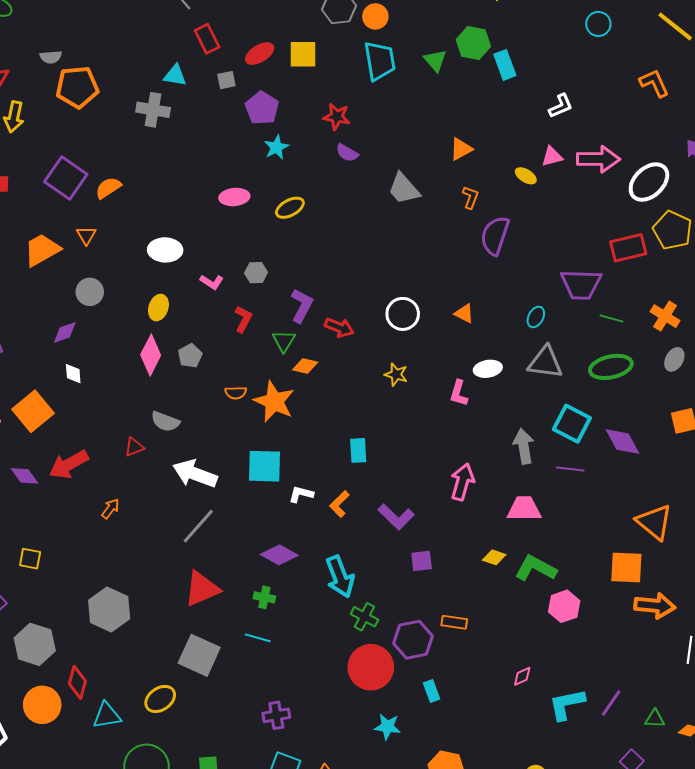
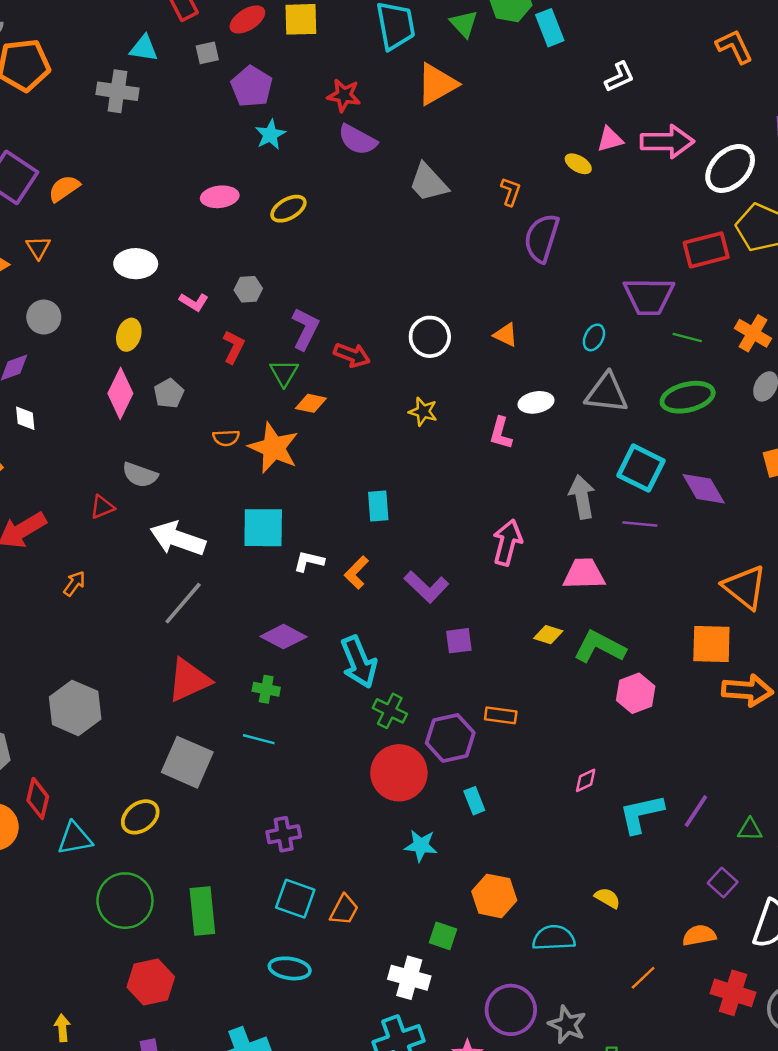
orange triangle: (461, 149) -> (437, 84), moved, size x1.5
purple semicircle: (347, 153) -> (357, 140), size x1.4

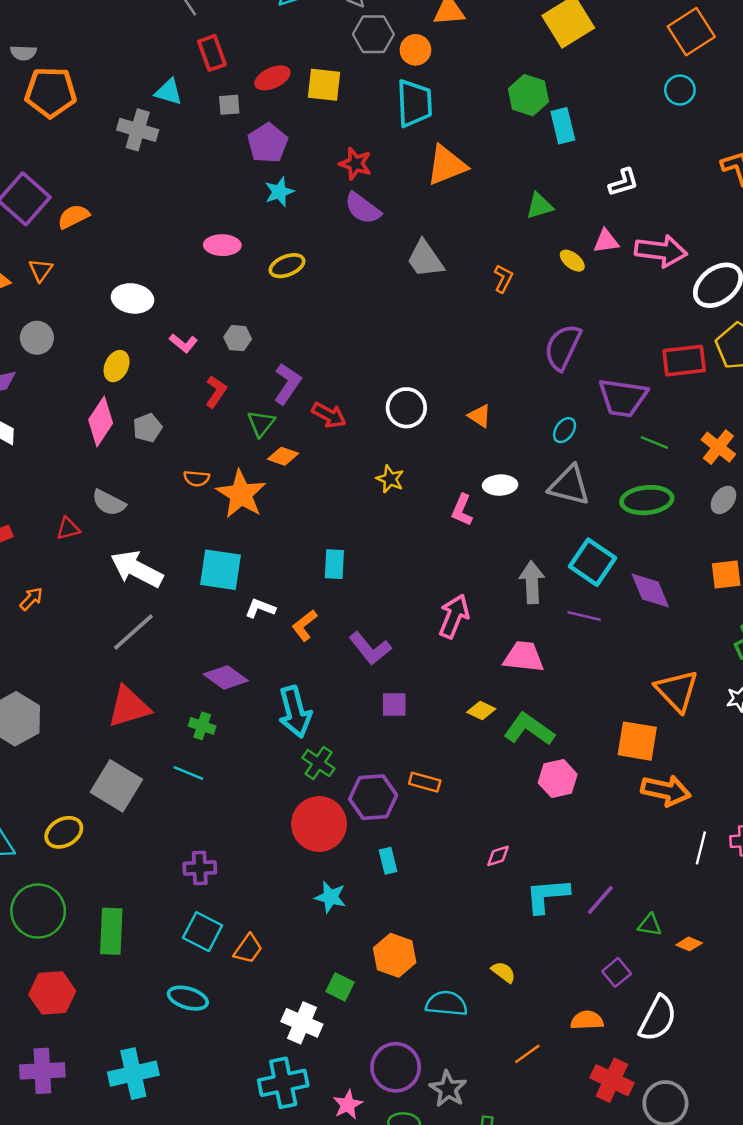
green triangle: (464, 24) -> (539, 206), moved, turned 48
purple semicircle: (542, 238) -> (563, 347), moved

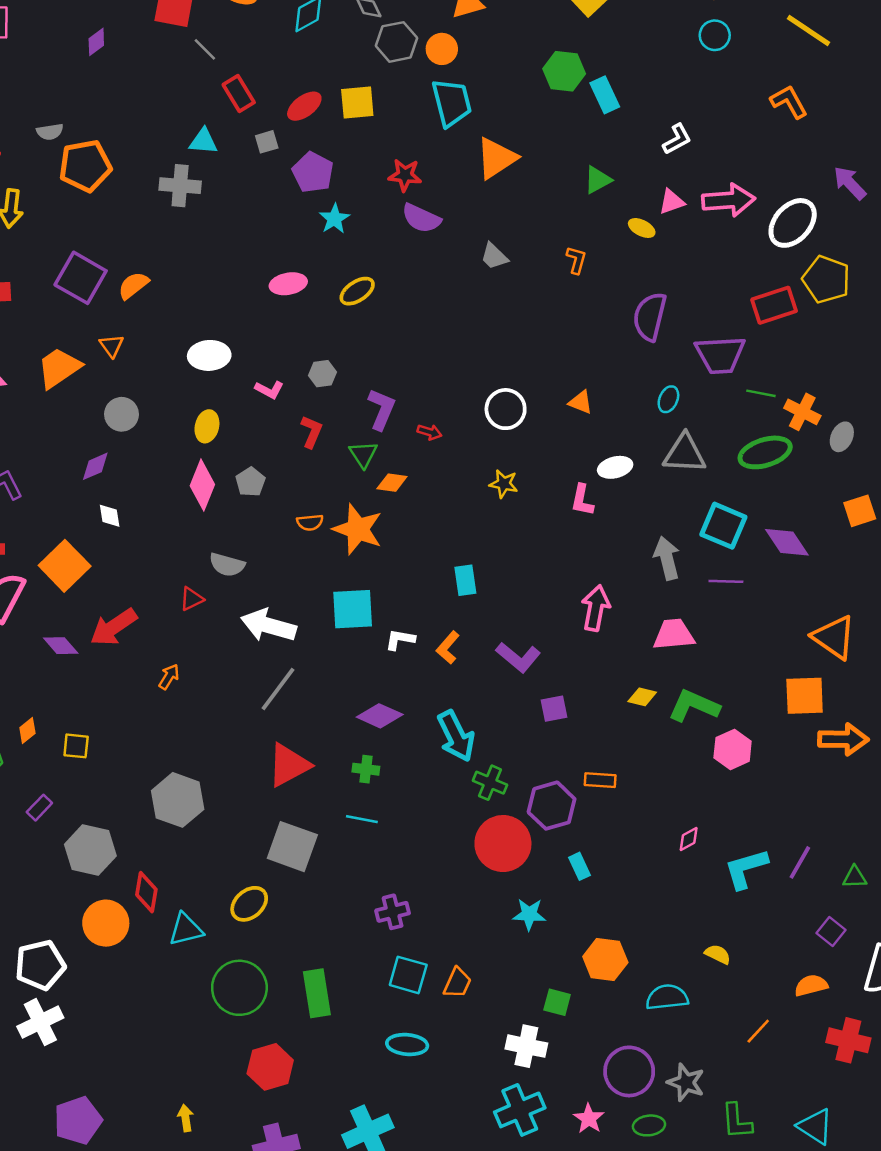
gray trapezoid: (425, 259) -> (494, 256), size x0.7
red arrow: (329, 415) -> (430, 432), size x0.7
orange cross: (718, 447) -> (802, 412), moved

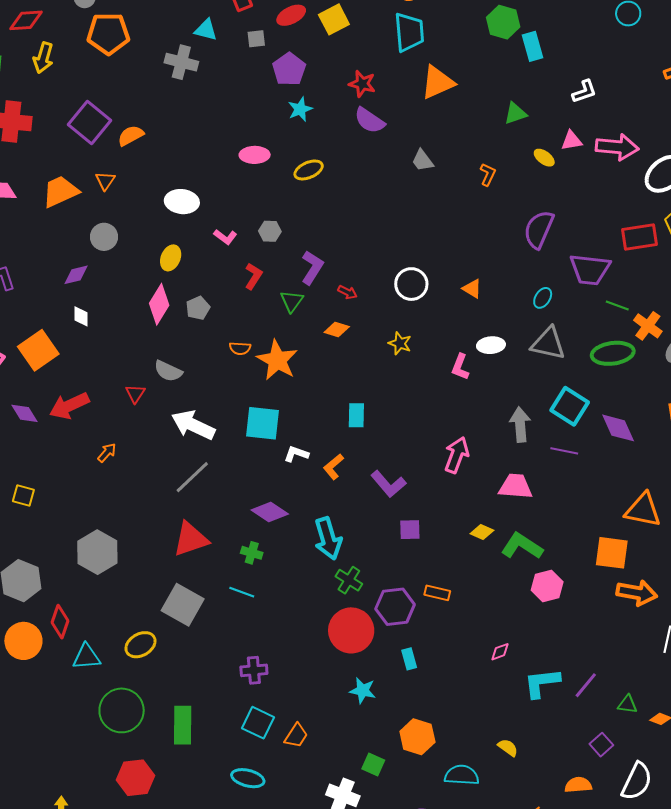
yellow square: (357, 103) -> (334, 19), turned -32
orange diamond: (392, 483) -> (337, 330), moved
red triangle: (192, 599) -> (135, 394), turned -40
orange triangle: (834, 637) -> (643, 510), turned -33

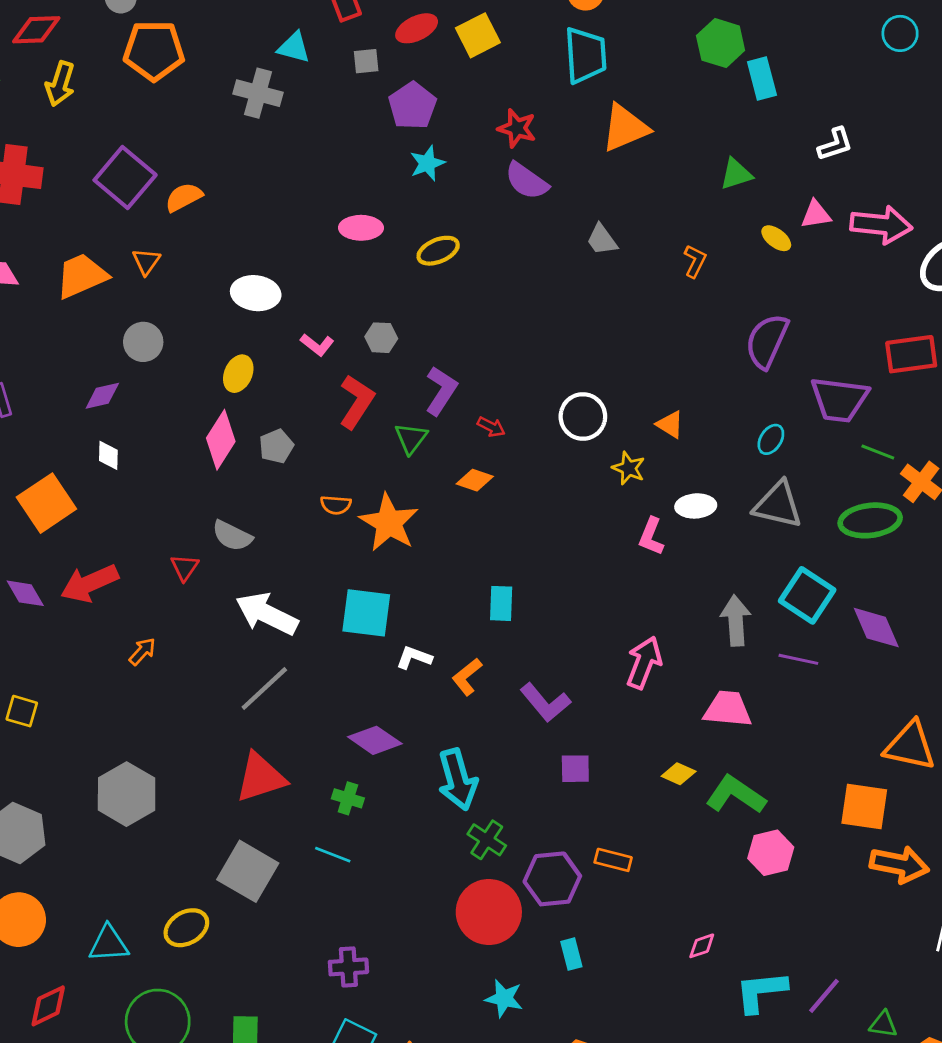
red L-shape: (253, 276) -> (357, 402), size x1.4
yellow star: (400, 343) -> (629, 468), moved
red diamond: (60, 622) -> (48, 1006), moved, turned 44

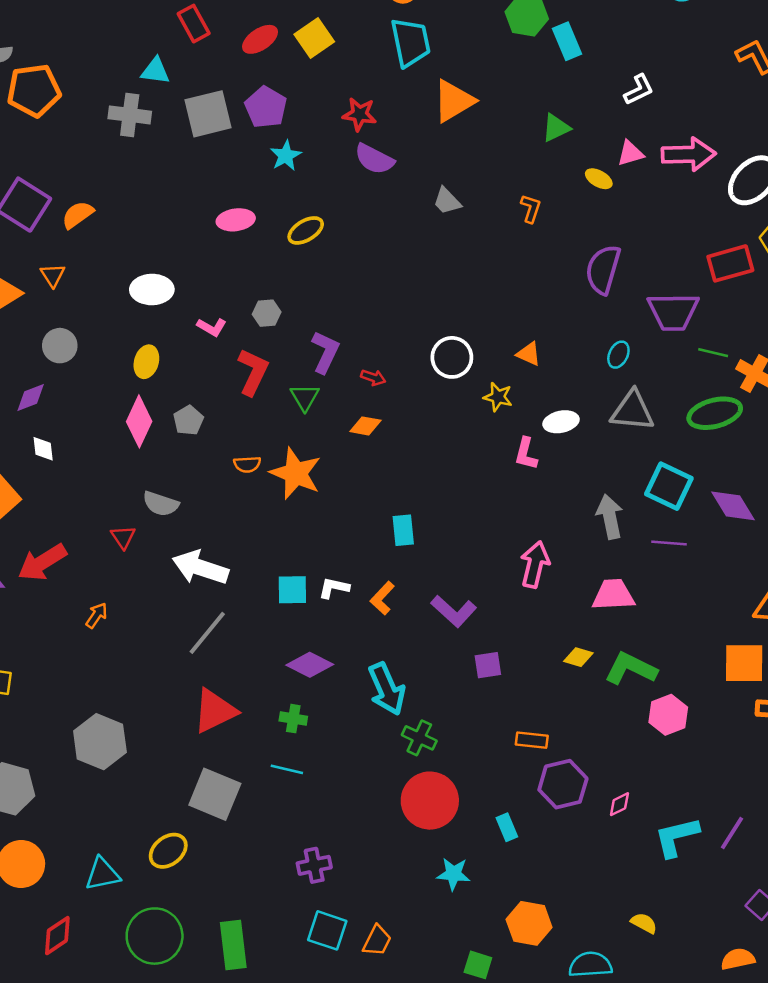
gray square: (366, 61) -> (208, 114), moved, size x2.0
cyan square: (366, 613) -> (292, 590), moved, size x0.7
purple hexagon: (552, 879) -> (563, 784), moved

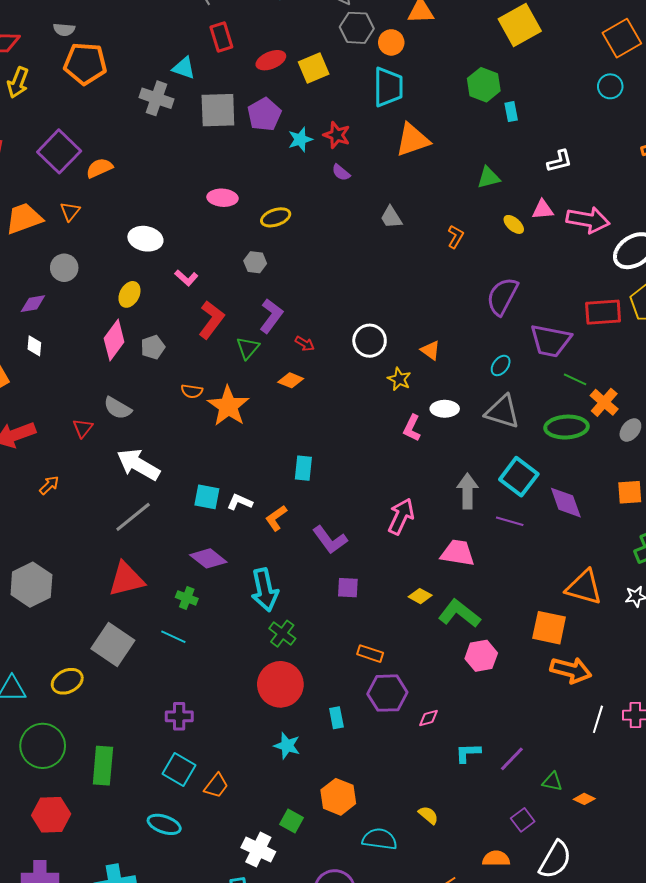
cyan rectangle: (567, 41) -> (511, 112), size x0.7
cyan star: (286, 156) -> (300, 139), moved
purple semicircle: (374, 159) -> (341, 173), size x0.6
gray hexagon: (267, 313) -> (255, 262), moved
cyan L-shape: (677, 837) -> (468, 753), size x0.7

